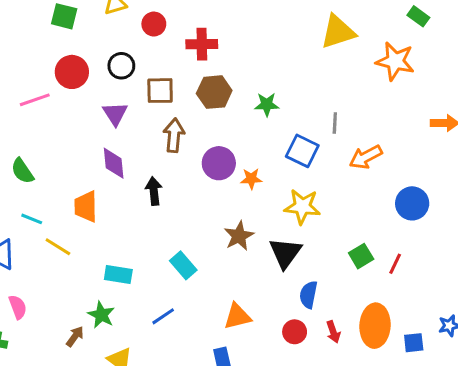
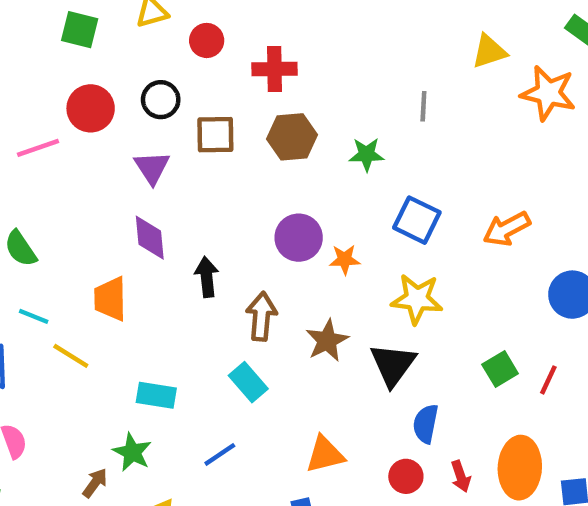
yellow triangle: (338, 32) -> (489, 51), moved, size x0.7
gray line: (335, 123) -> (423, 106), moved
brown arrow: (174, 135) -> (261, 316), moved

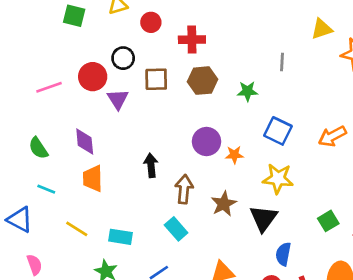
red circle: (91, 108) -> (93, 77), moved
purple diamond: (150, 238) -> (85, 141), moved
yellow line: (71, 356) -> (77, 229), moved

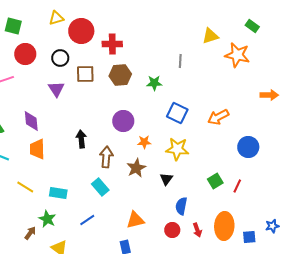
green square: (74, 16) -> (13, 26), moved
red circle: (151, 22) -> (81, 31), size x1.6
red circle: (93, 77) -> (25, 54), moved
orange star: (234, 155) -> (144, 142), moved
black triangle: (263, 218) -> (166, 179), size x0.6

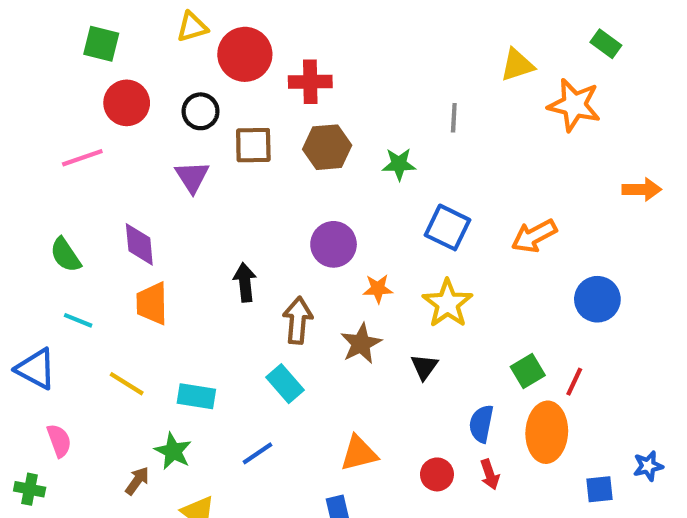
yellow star: (177, 149) -> (448, 303), turned 30
blue semicircle: (181, 206) -> (481, 424), moved
orange ellipse: (224, 226) -> (547, 432), moved

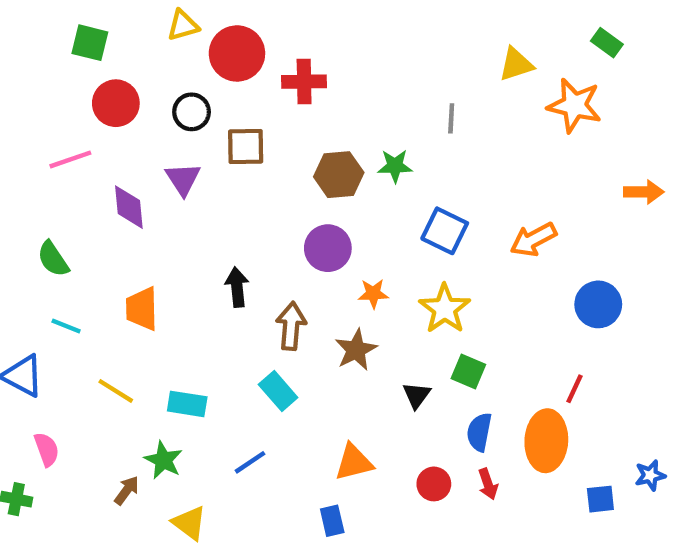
brown hexagon: (327, 147) -> (339, 175), moved
purple diamond: (139, 244) -> (129, 207), moved
black triangle: (424, 367) -> (417, 395), moved
green square: (528, 371) -> (468, 371), moved, turned -36

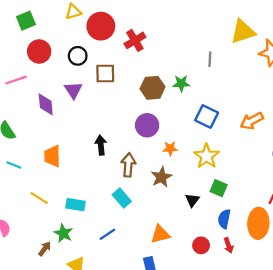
green square: (90, 43) -> (26, 21), turned -36
yellow triangle: (516, 64) -> (243, 32), size x1.4
red cross: (304, 82) -> (135, 40), turned -30

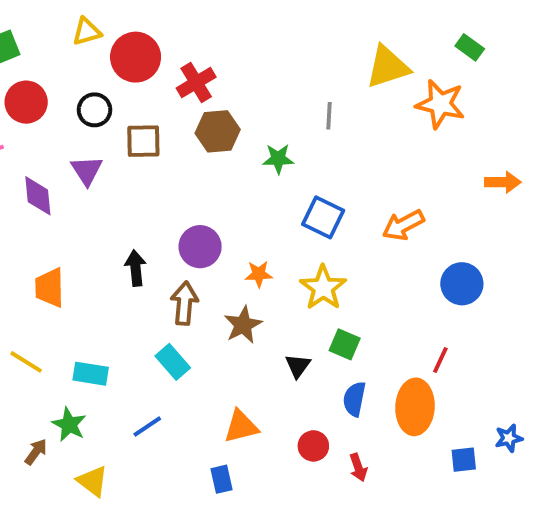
brown hexagon: (153, 88) -> (218, 131), moved
purple circle: (147, 125) -> (200, 247), moved
red arrow: (229, 245) -> (358, 467), moved

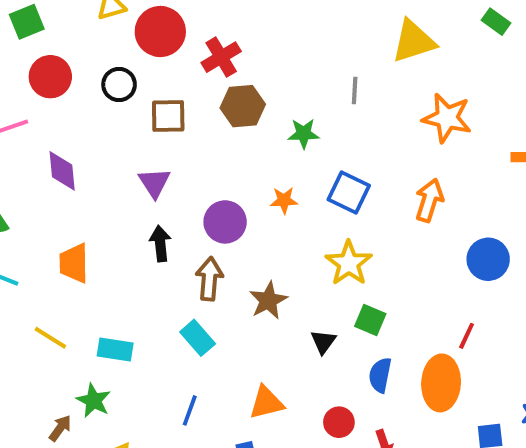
orange star: (440, 104) -> (447, 118), moved
purple triangle: (87, 170) -> (154, 183), moved
orange arrow: (403, 225) -> (429, 200), turned 135
orange star: (259, 274) -> (284, 200), moved
blue line: (147, 426) -> (190, 410), moved, turned -36

